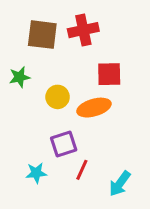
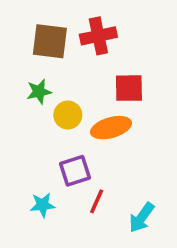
green star: (20, 77) -> (39, 92), moved

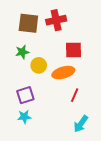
purple square: (75, 171) -> (25, 95), moved
red line: (97, 201) -> (75, 95), moved

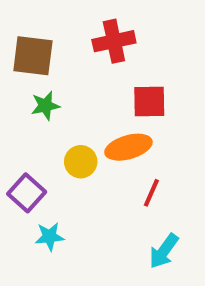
brown square: (28, 23) -> (33, 56), moved
yellow circle: (39, 65) -> (81, 162), moved
purple square: (25, 95) -> (27, 193), moved, turned -30

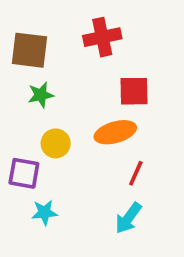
yellow circle: (81, 162) -> (56, 143), moved
purple square: (27, 193) -> (24, 173), turned -32
cyan arrow: (164, 251) -> (128, 218), moved

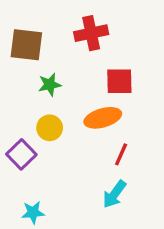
green star: (41, 95) -> (50, 85), moved
purple square: (24, 173) -> (21, 154), turned 36
cyan star: (44, 212) -> (33, 212), moved

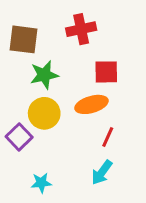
green star: (50, 85) -> (44, 75), size x1.4
yellow circle: (50, 128) -> (44, 113), size x1.4
cyan star: (33, 212) -> (41, 183), moved

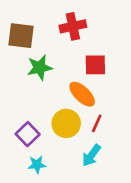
orange ellipse: (91, 104) -> (82, 94), turned 60
yellow circle: (44, 113) -> (66, 123), moved
purple square: (19, 137) -> (28, 134), moved

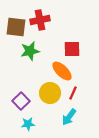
red cross: (73, 26) -> (40, 20), moved

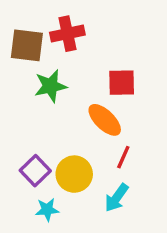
yellow circle: (50, 93) -> (74, 174), moved

